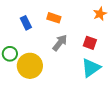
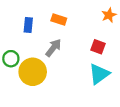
blue rectangle: (26, 23) -> (28, 25), turned 32
gray arrow: (60, 43) -> (53, 48), moved

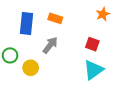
blue rectangle: (28, 25) -> (26, 23), size x1.5
yellow circle: (33, 72) -> (31, 68), size x0.6

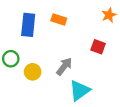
gray arrow: (50, 45) -> (64, 66), moved
cyan triangle: (93, 70) -> (80, 90), moved

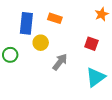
yellow circle: (33, 72) -> (41, 43), moved
cyan triangle: (80, 90) -> (95, 77), moved

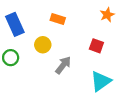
blue rectangle: (26, 23) -> (15, 24), moved, turned -30

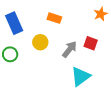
gray arrow: (63, 65) -> (69, 49), moved
cyan triangle: (101, 81) -> (81, 76), moved

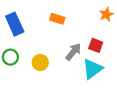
yellow circle: (40, 42) -> (40, 62), moved
cyan triangle: (81, 76) -> (92, 69), moved

